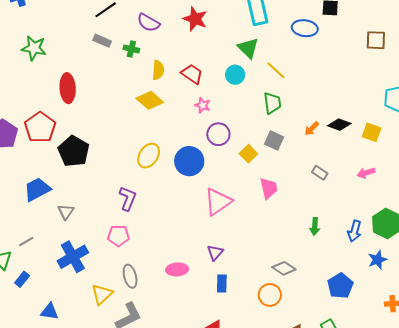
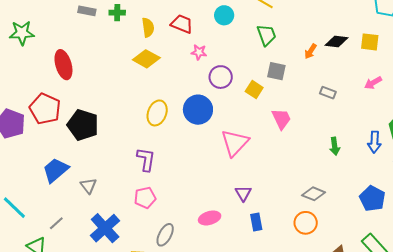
gray ellipse: (130, 276) -> (165, 235), turned 55

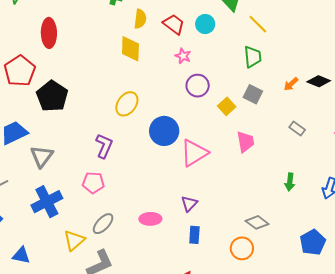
cyan circle: (224, 15) -> (205, 24), moved
yellow diamond: (146, 59) -> (130, 49), turned 48
blue circle: (198, 110) -> (164, 131), moved
gray triangle: (88, 186) -> (42, 156), size x1.4

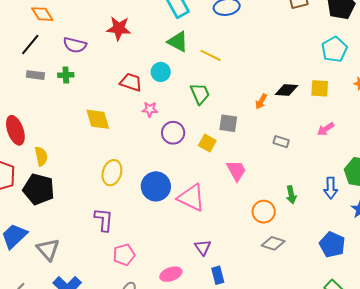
yellow semicircle: (140, 19) -> (41, 156), moved
green trapezoid: (253, 57) -> (200, 94), moved
pink triangle: (194, 153) -> (191, 198), turned -44
pink pentagon: (93, 183) -> (124, 255), moved
orange circle: (242, 248) -> (264, 212), moved

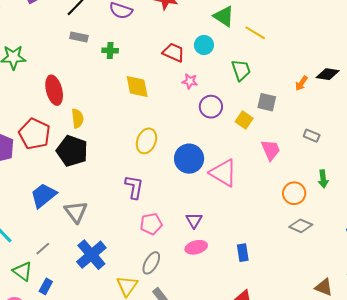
green cross: (66, 75) -> (110, 51), moved
gray rectangle: (281, 142) -> (312, 136), moved
purple triangle: (203, 247) -> (194, 220), moved

